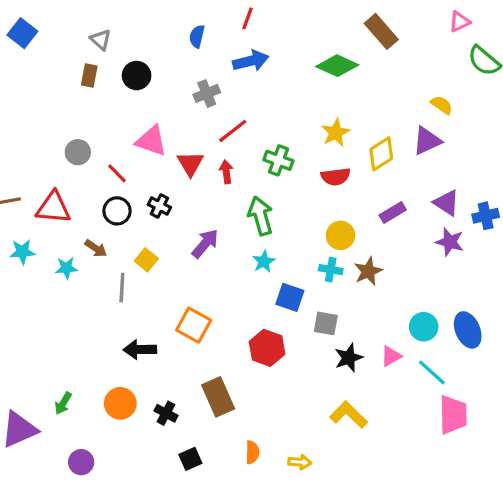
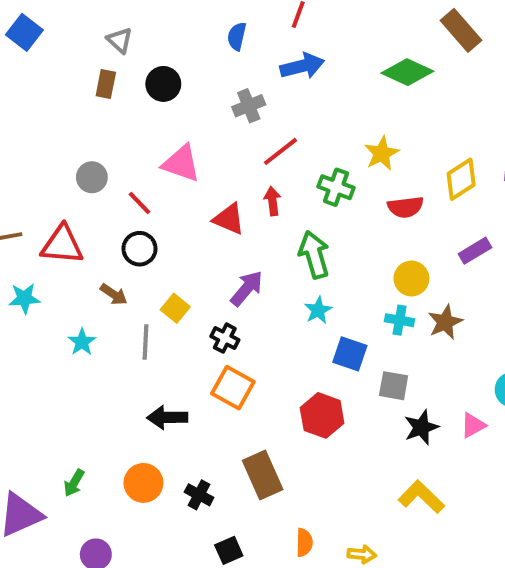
yellow star: (336, 133) -> (382, 153), moved
red triangle: (190, 164) -> (229, 219), moved, turned -36
black cross: (159, 206) -> (225, 338), moved
cyan star: (66, 268) -> (82, 342), moved, turned -30

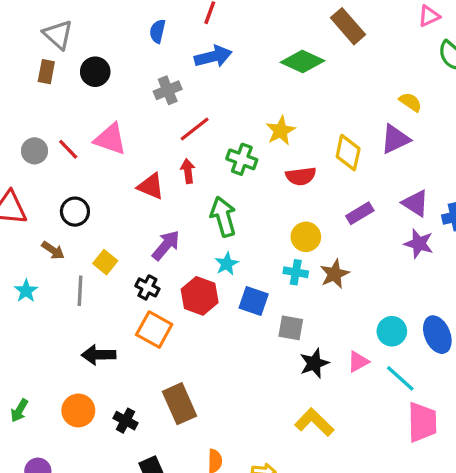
gray triangle: (120, 40) -> (58, 35), size x1.4
yellow diamond: (461, 179) -> (348, 153), turned -45
red line: (139, 203) -> (68, 149), moved
red hexagon: (322, 415) -> (200, 296), moved

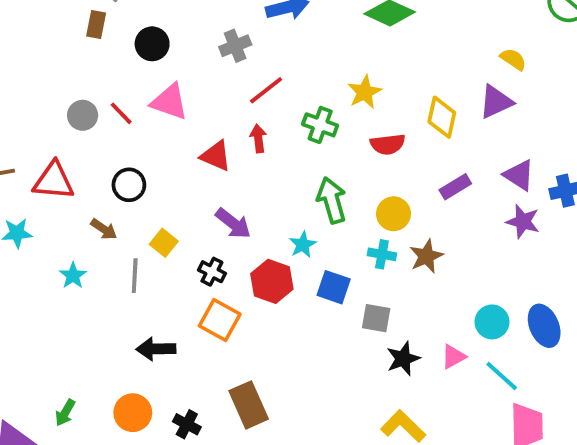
black circle: (95, 72) -> (152, 44), moved
green arrow: (223, 217) -> (332, 200), moved
purple arrow: (166, 245) -> (233, 223), turned 88

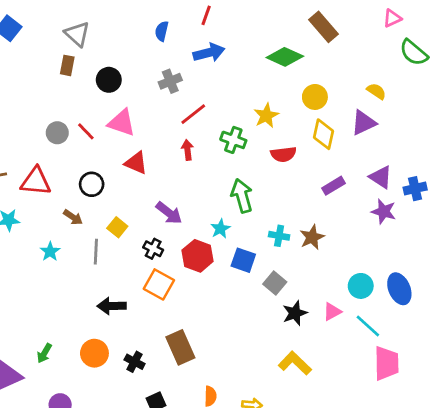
red triangle: (216, 156) -> (136, 163), moved
yellow circle: (393, 214) -> (315, 97), moved
gray square: (376, 318) -> (275, 283), turned 30

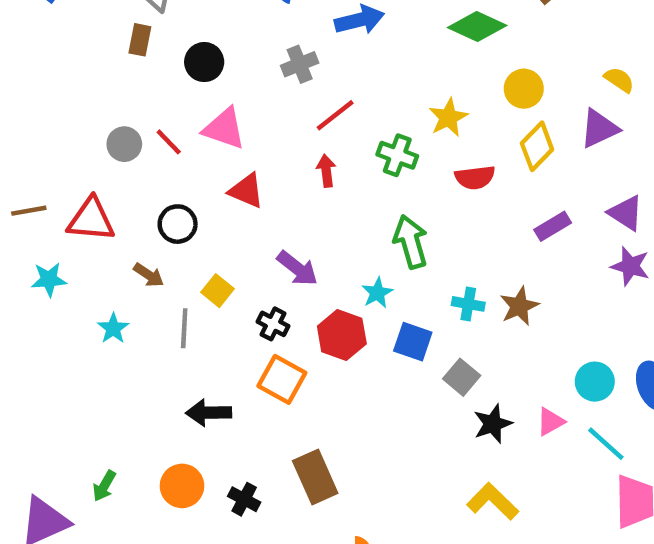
yellow diamond: (323, 134) -> (537, 146), turned 32

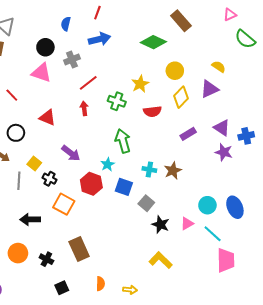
black circle: (204, 62) -> (45, 47), moved
pink triangle: (224, 129) -> (41, 73), moved
black cross: (273, 324) -> (50, 179), moved
black star: (493, 424) -> (161, 225), turned -30

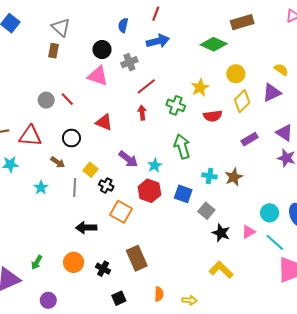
brown rectangle: (181, 21) -> (242, 22), turned -65
cyan star: (108, 164) -> (155, 165), moved

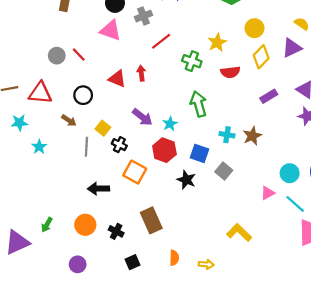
red arrow: (142, 113) -> (141, 73), moved
cyan star: (41, 188) -> (39, 147), moved
black star: (221, 233) -> (186, 180), moved
purple circle: (48, 300) -> (78, 264), moved

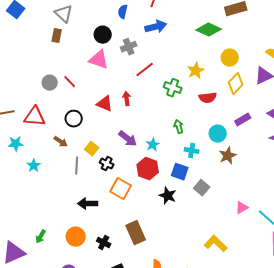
green arrow: (198, 104) -> (179, 127), size x0.6
cyan cross: (227, 135) -> (192, 151), moved
cyan circle: (290, 173) -> (218, 134), moved

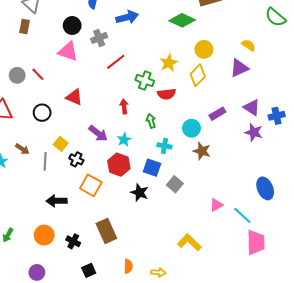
yellow diamond: (236, 84) -> (198, 75), moved
red semicircle: (208, 98) -> (167, 94), moved
red arrow: (127, 99) -> (124, 106), moved
brown arrow: (61, 142) -> (22, 149), moved
brown star: (228, 156) -> (202, 151), turned -30

